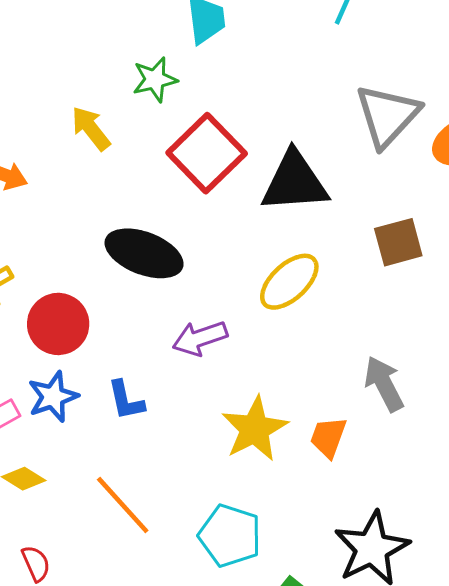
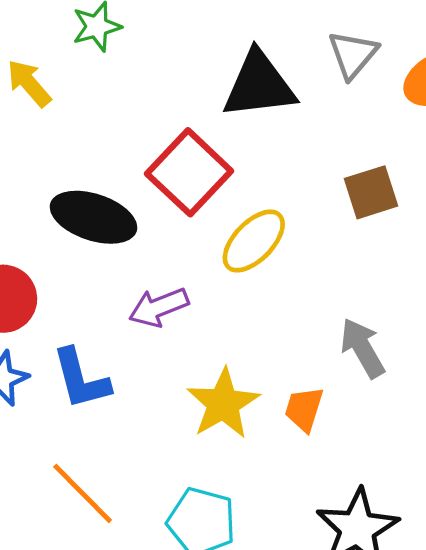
gray triangle: (387, 116) -> (353, 54), size x0.7
red square: (207, 153) -> (189, 172), moved
black triangle: (295, 182) -> (259, 85), moved
blue L-shape: (126, 400) -> (81, 379), size x1.4

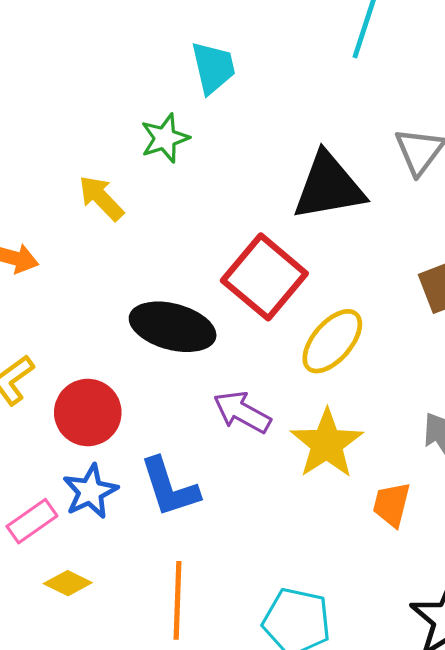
purple arrow: (159, 307) -> (242, 412), turned 54
yellow star: (223, 404) -> (327, 444), moved
orange line: (83, 493) -> (178, 600), turned 50

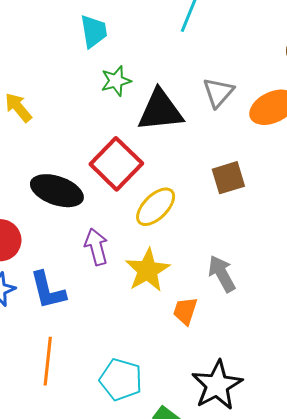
green star: (165, 138) -> (116, 81), moved
purple arrow: (242, 412) -> (96, 247), turned 42

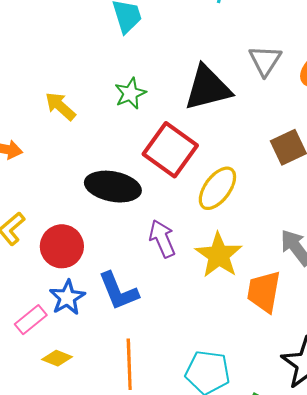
green star: (116, 81) -> (130, 93), moved
orange trapezoid: (185, 311) -> (264, 292), size x1.4

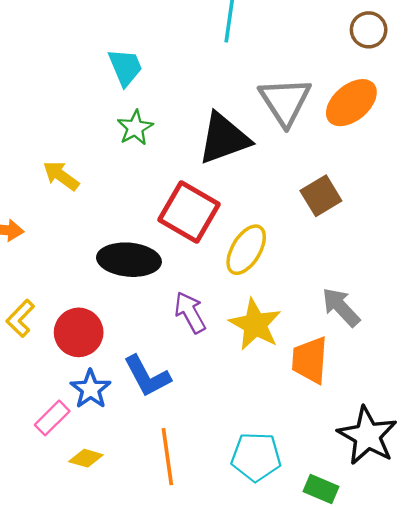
gray triangle: (265, 61) -> (285, 101), size x1.4
green star: (130, 93) -> (135, 128), moved

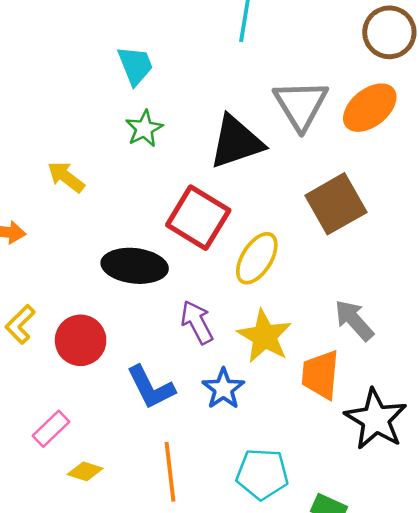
brown circle: (369, 30) -> (389, 32), size x1.4
brown square: (321, 196) -> (336, 204), size x1.4
blue star: (91, 389) -> (223, 389), moved
black star: (367, 436) -> (376, 419), moved

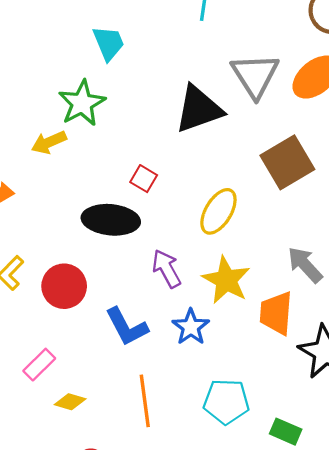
green star: (144, 129) -> (82, 103), moved, size x1.4
yellow arrow: (66, 177) -> (49, 142), turned -60
red square: (198, 218) -> (144, 179), moved, size x0.5

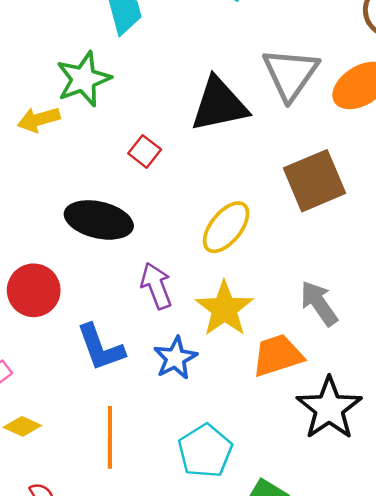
red square: (144, 179) -> (145, 151), moved
orange trapezoid: (276, 313) -> (278, 355), turned 60
cyan pentagon: (226, 402) -> (205, 451), turned 30

